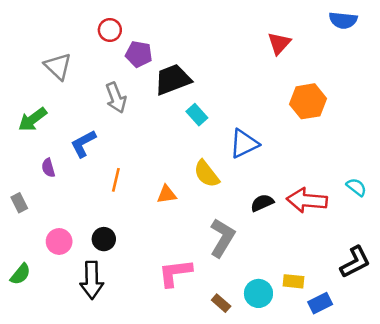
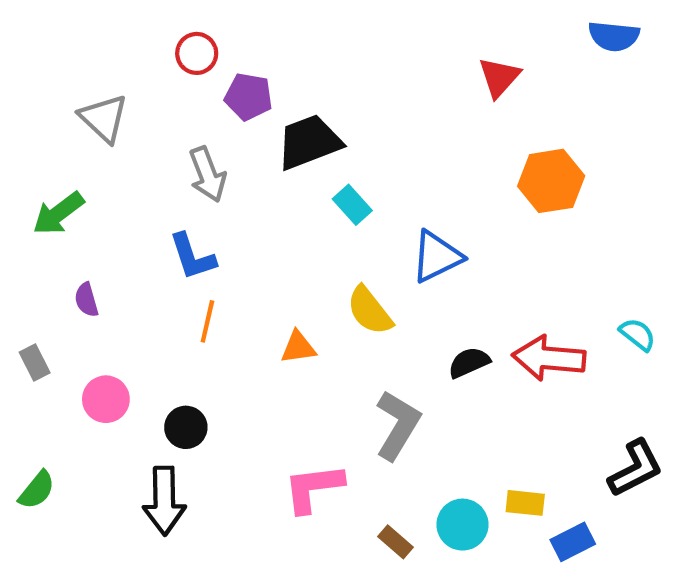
blue L-shape: (83, 144) -> (192, 257), moved, turned -80
pink circle: (59, 241) -> (106, 399), moved

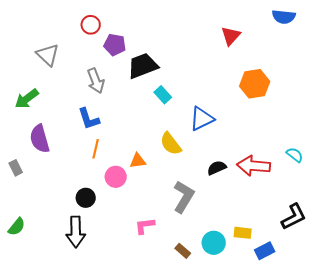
purple semicircle: (86, 300) -> (40, 139), size x1.8
pink circle: (106, 399) -> (116, 177), moved
pink L-shape: (313, 488) -> (145, 226), size x0.7

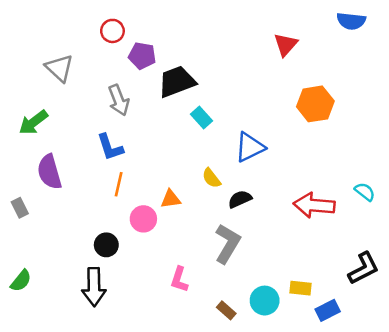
yellow semicircle: (171, 144) -> (211, 178), size x0.7
black semicircle: (217, 168) -> (240, 199), moved
pink L-shape: (145, 226) -> (179, 279), turned -65

